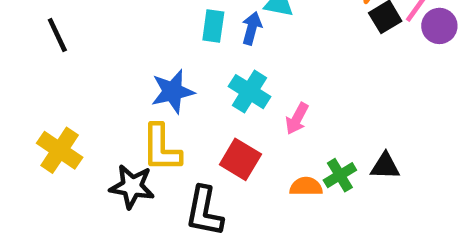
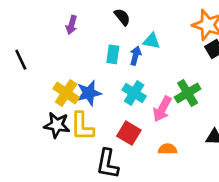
pink arrow: (297, 119) -> (162, 109), size x1.4
yellow cross: (60, 150) -> (66, 93), moved
green cross: (340, 175) -> (188, 93), moved, size x1.4
black star: (132, 186) -> (57, 125), moved

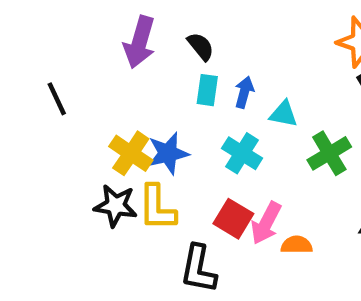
black semicircle: (122, 17) -> (201, 46), moved
purple arrow: (71, 25) -> (140, 42), size x1.6
cyan triangle: (152, 41) -> (283, 114), moved
pink arrow: (162, 109) -> (266, 223), moved

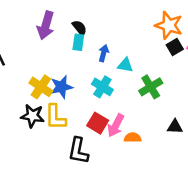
cyan rectangle: (207, 90) -> (78, 42), moved

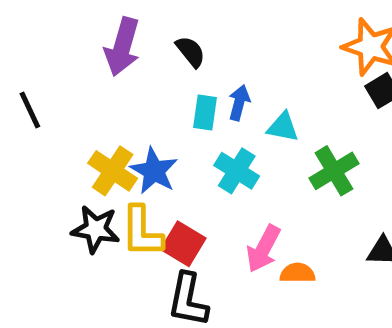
cyan rectangle: (78, 42) -> (205, 112), moved
blue star: (61, 87) -> (154, 171), turned -30
red square: (98, 123) -> (183, 244), moved

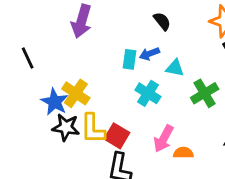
black semicircle: (190, 52) -> (162, 21), moved
blue arrow: (239, 103) -> (149, 54), turned -126
blue star: (154, 171) -> (55, 102), moved

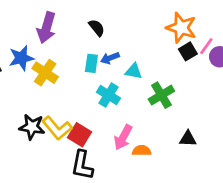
black semicircle: (162, 21) -> (97, 28), moved
yellow cross: (76, 93) -> (45, 73), moved
blue star: (55, 102) -> (21, 58), moved, turned 30
yellow L-shape: (93, 129) -> (57, 128), turned -40

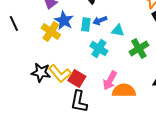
blue star: (21, 58) -> (64, 20), moved, turned -30
orange semicircle: (142, 151) -> (124, 90), size x1.6

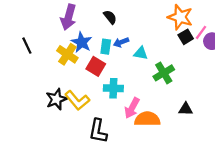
cyan cross: (99, 48) -> (113, 88), moved, turned -30
black star: (41, 72) -> (56, 99), turned -30
red square: (77, 78) -> (96, 66), moved

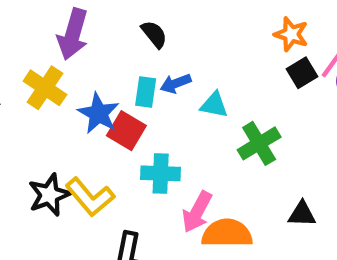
orange star: (180, 17) -> (291, 34), size x0.7
blue star: (82, 42) -> (99, 113), moved
yellow cross: (67, 54) -> (45, 88), moved

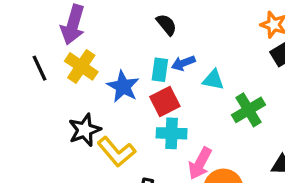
purple arrow: (73, 34) -> (73, 25), moved
red square: (126, 131) -> (165, 102), moved, turned 32
black star: (49, 195) -> (85, 130), moved

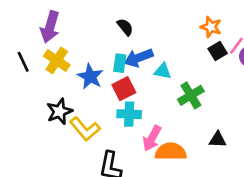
blue arrow: (183, 63) -> (139, 58), size x1.5

